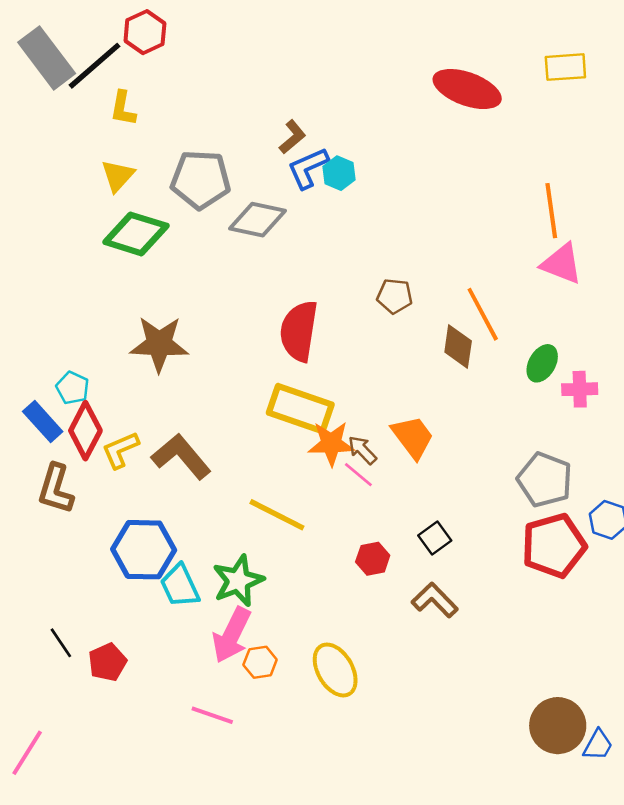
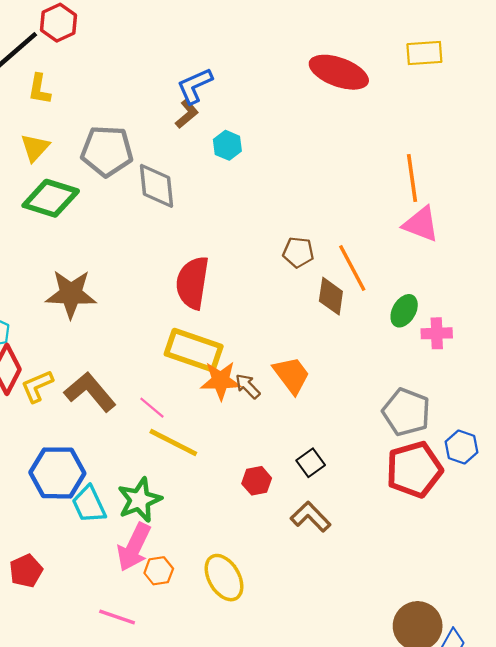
blue L-shape: (308, 168) -> (195, 86), moved
gray diamond: (258, 220) -> (156, 186), turned 72
brown pentagon: (395, 296) -> (298, 252), moved
pink line: (358, 475) -> (152, 408), moved

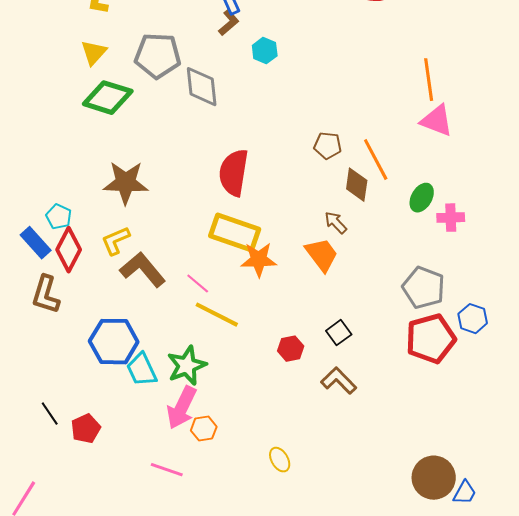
yellow L-shape: (37, 386) -> (116, 241), moved
brown arrow: (248, 386) -> (336, 223), moved
yellow ellipse: (224, 578) -> (280, 460), moved, size x0.6

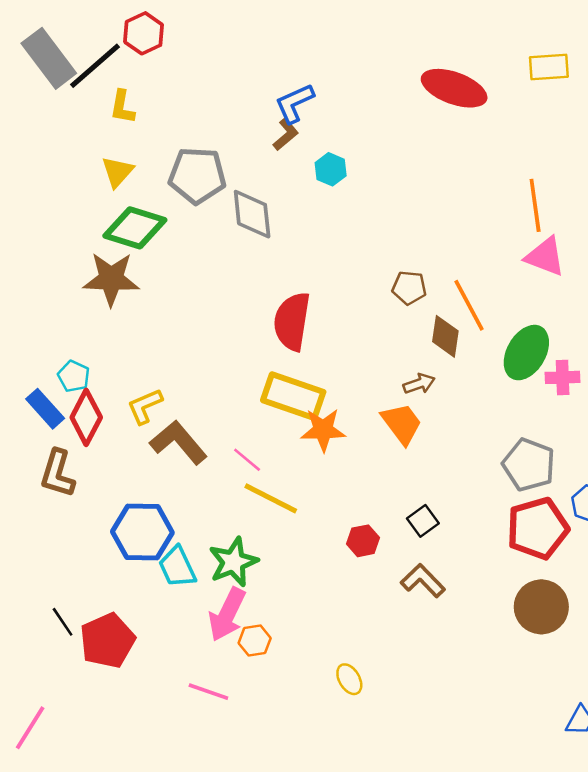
brown star: (126, 183) -> (111, 279), moved
green ellipse: (422, 198) -> (526, 353), size x1.5
brown arrow: (336, 223) -> (419, 384), turned 115
red pentagon: (86, 429) -> (107, 641), size x1.5
brown circle: (434, 478) -> (541, 607), moved

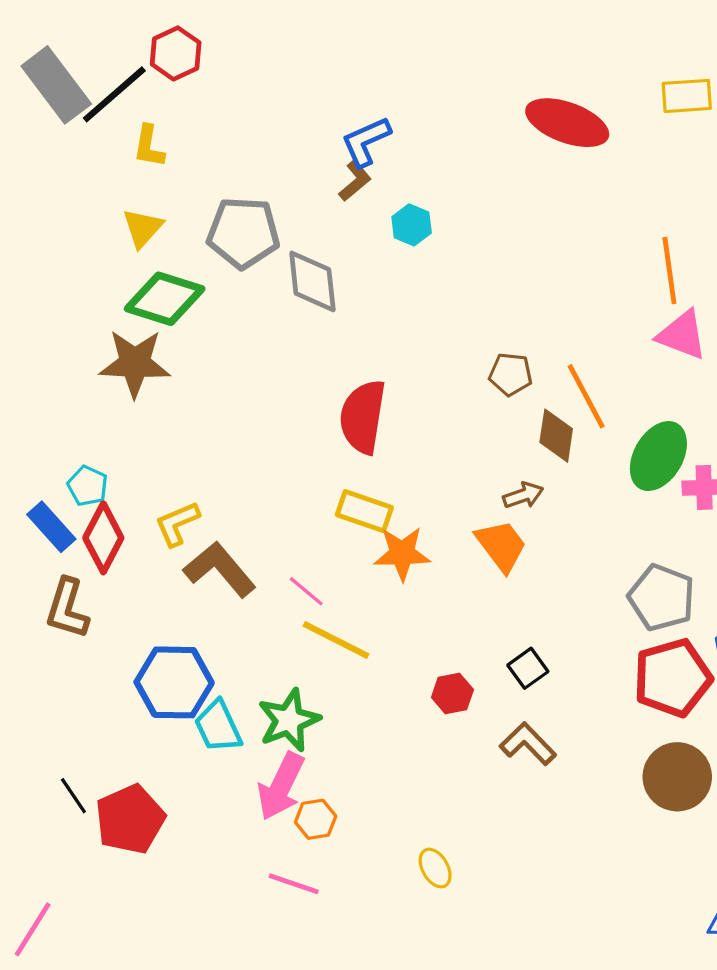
yellow rectangle: (293, 396) -> (364, 511), size x0.7
pink line: (208, 692) -> (294, 884), moved

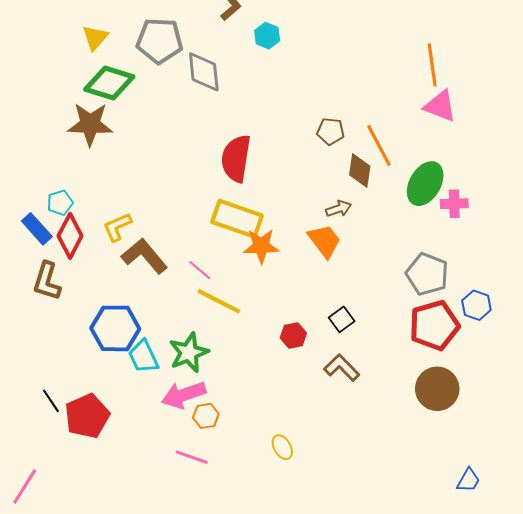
cyan pentagon: (88, 486) -> (60, 203), turned 30
yellow rectangle: (364, 511) -> (237, 219), size x1.4
pink arrow: (281, 786) -> (184, 395), turned 45

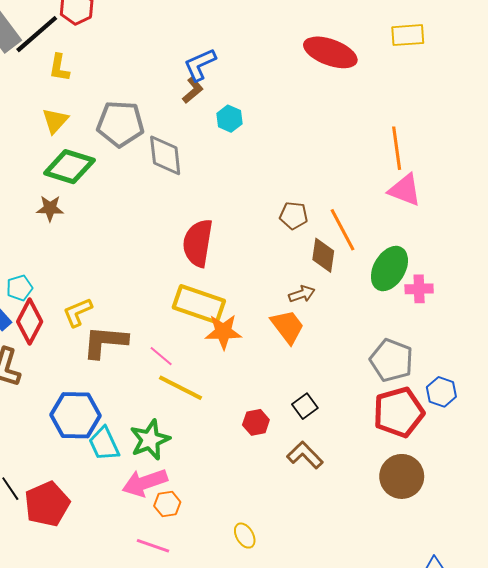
brown star: (90, 124) -> (50, 208), size x0.6
brown L-shape: (144, 256) -> (105, 342), turned -45

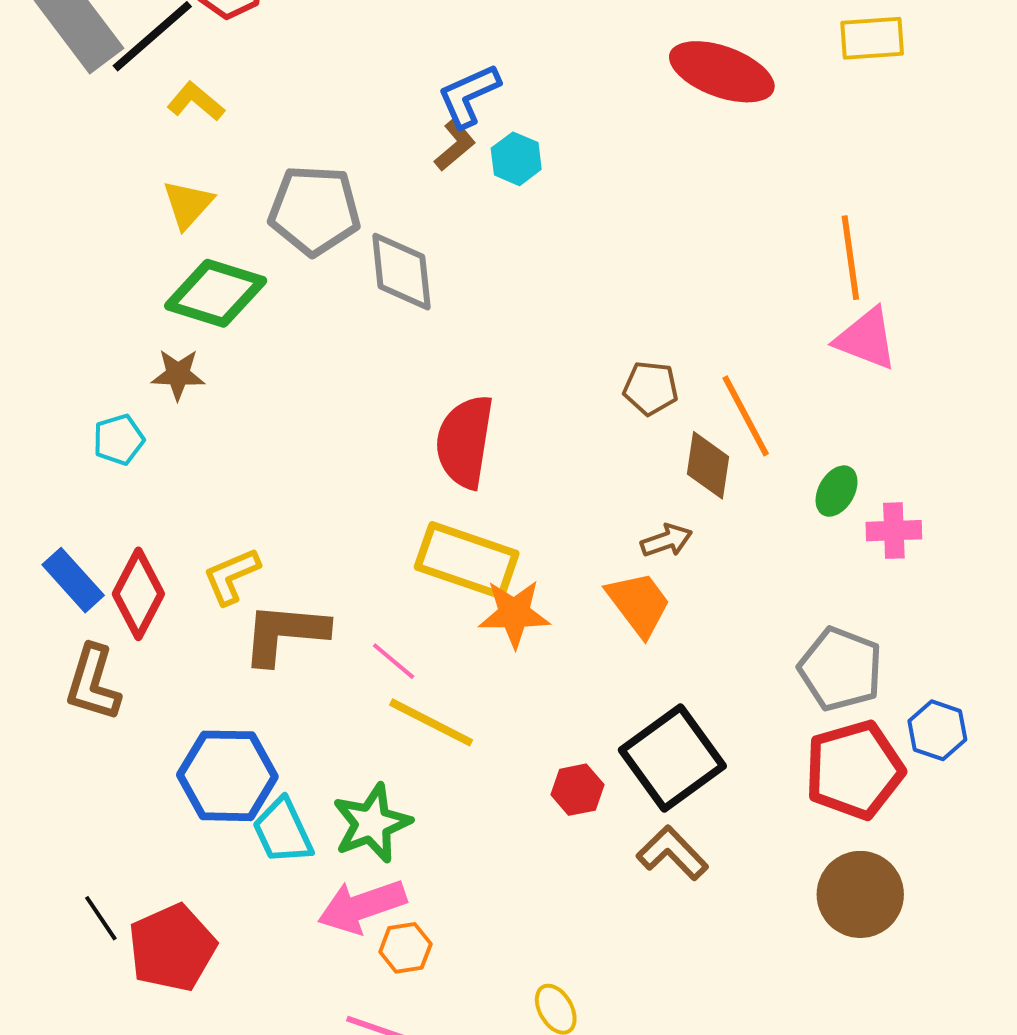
yellow L-shape: (59, 68) -> (196, 101), turned 120
cyan hexagon: (229, 119) -> (516, 159), moved
green ellipse: (389, 268) -> (837, 491), size x0.6
cyan pentagon: (19, 288) -> (119, 440), moved
black square: (305, 406) -> (672, 758), size x2.0

